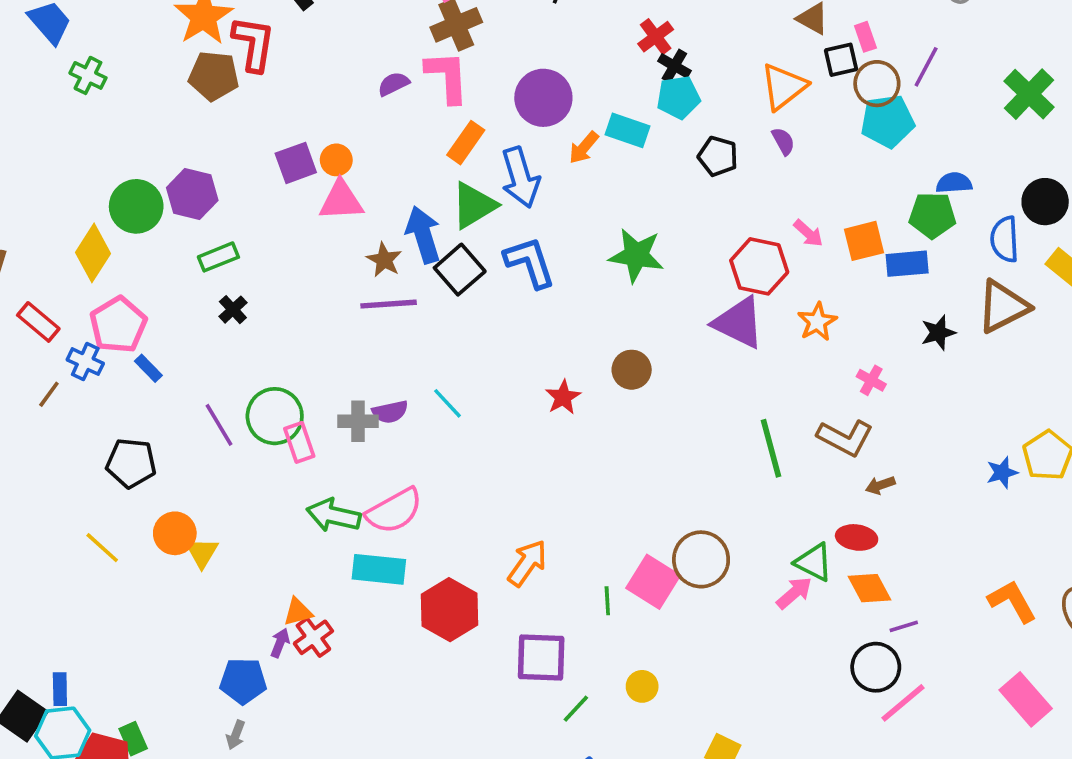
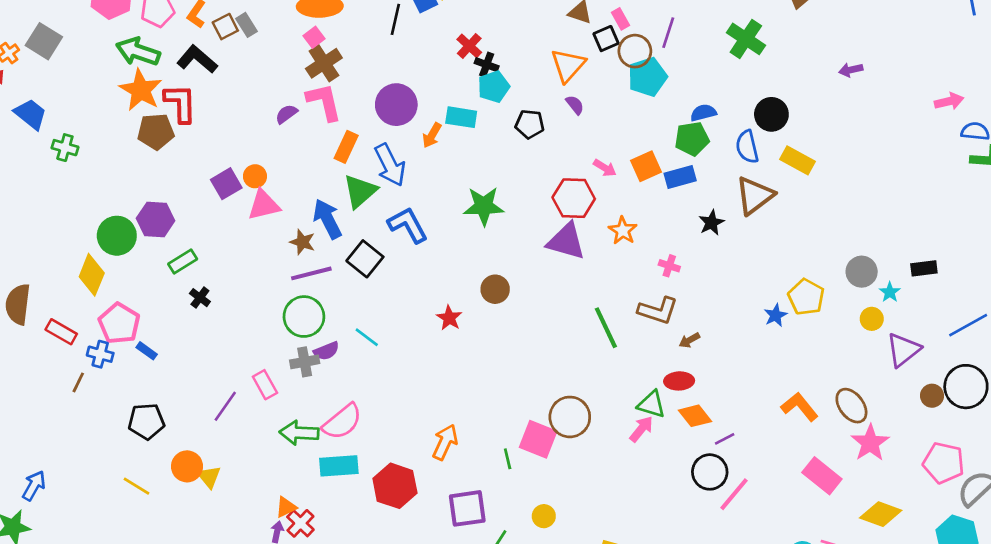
black square: (460, 270) -> (365, 259), moved
green circle: (275, 416) -> (304, 317), moved
purple line: (219, 425) -> (225, 406), moved, turned 76

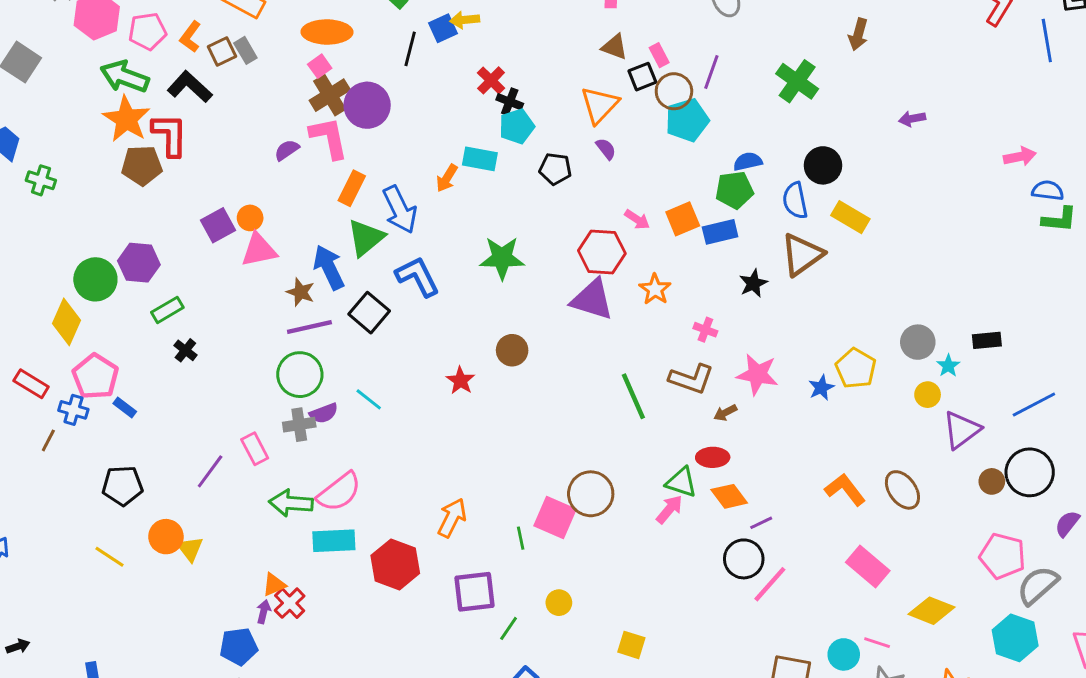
purple circle: (396, 105) -> (367, 105), moved
pink star: (870, 443) -> (757, 374), moved, turned -30

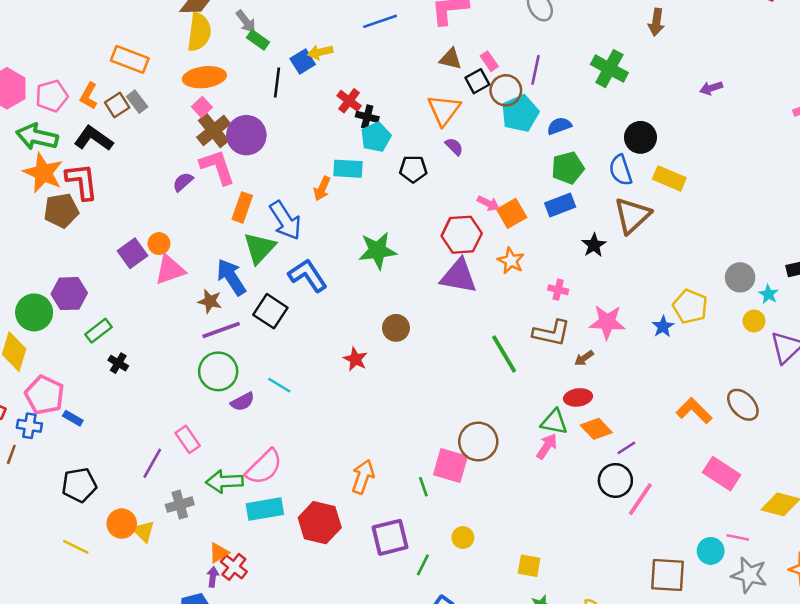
blue semicircle: (748, 161) -> (559, 126), moved
orange square: (683, 219) -> (512, 213), moved
gray cross: (299, 425) -> (180, 505), moved

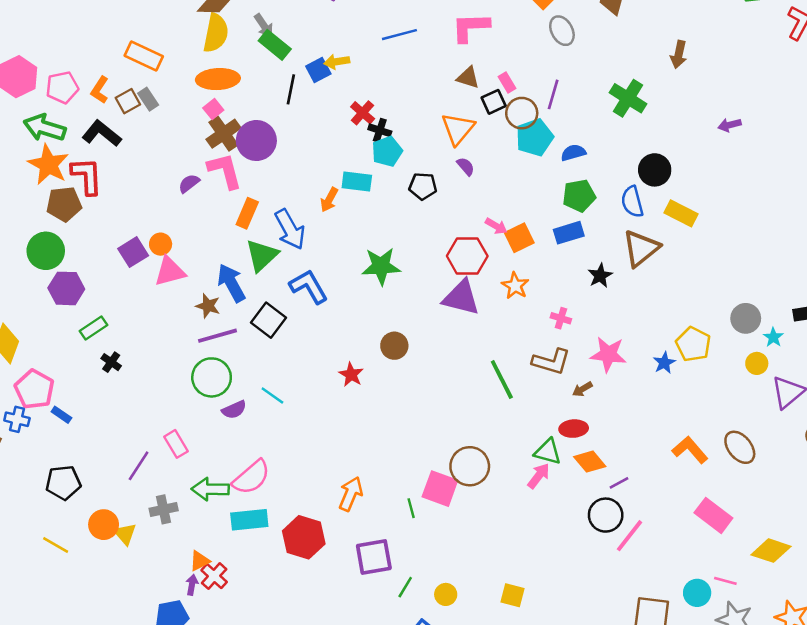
green rectangle: (258, 40) -> (275, 45), size x1.4
green circle: (34, 312) -> (46, 251), moved
yellow circle: (463, 537) -> (446, 594), moved

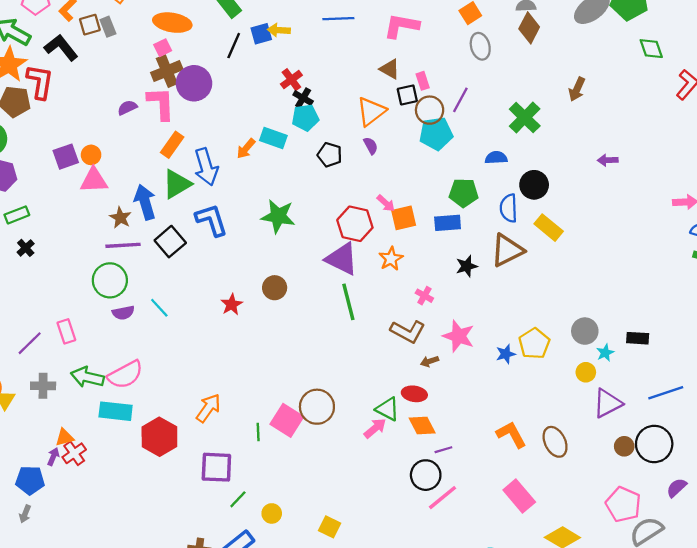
blue semicircle: (573, 153) -> (496, 158), moved
green line: (502, 379) -> (348, 302), moved

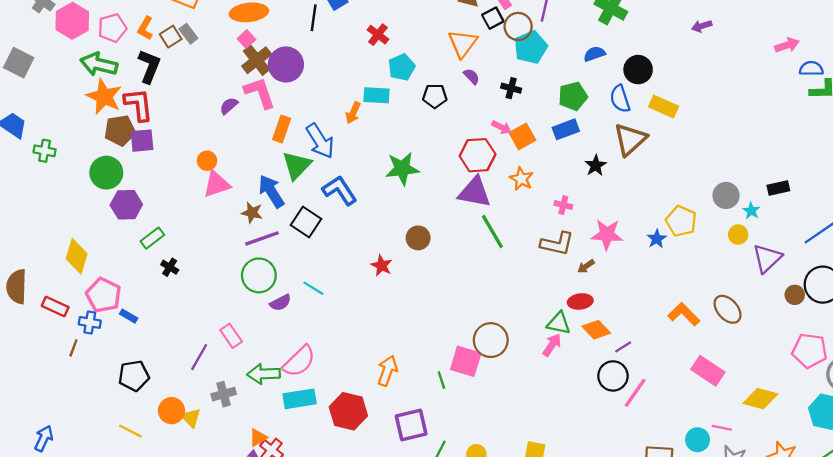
black L-shape: (61, 48) -> (149, 66), turned 76
black cross: (303, 98) -> (511, 88), moved
purple square: (66, 157) -> (142, 141), moved, turned 30

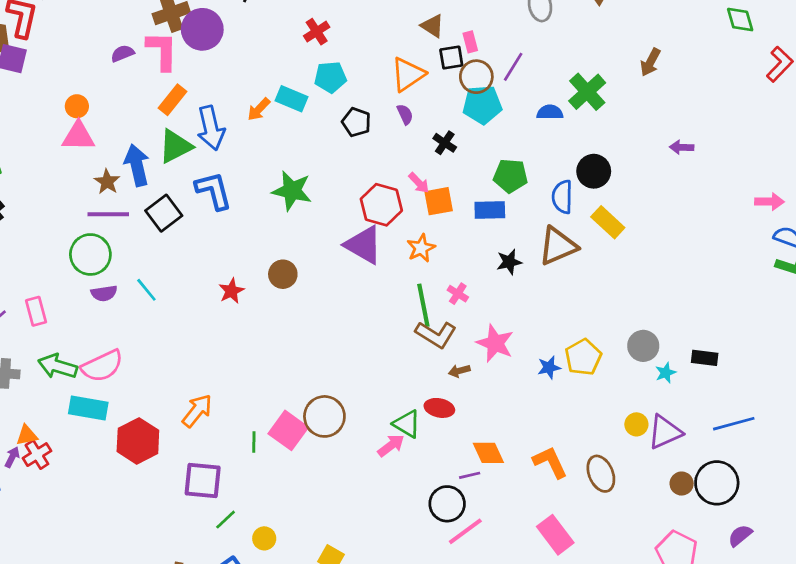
blue semicircle: (594, 54) -> (550, 112), moved
green line: (492, 231) -> (423, 305), moved
yellow circle: (738, 235) -> (636, 424), moved
orange diamond: (596, 330) -> (488, 453), moved

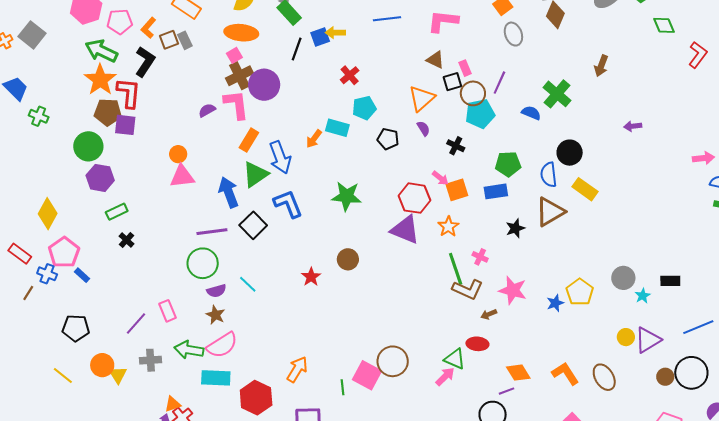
blue semicircle: (550, 112) -> (531, 113), turned 30
brown star: (107, 182) -> (215, 315), moved

